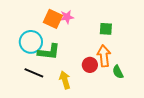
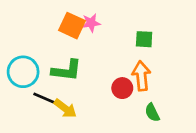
cyan circle: (31, 42) -> (23, 72), moved
green semicircle: (118, 72) -> (152, 113), moved
yellow arrow: (65, 80) -> (65, 108), moved, turned 144

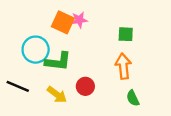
cyan circle: (23, 72) -> (36, 50), moved
red circle: (122, 88) -> (85, 86), moved
black line: (46, 99) -> (18, 86), moved

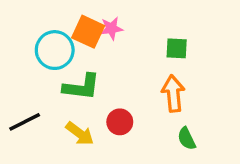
cyan circle: (36, 50) -> (55, 50), moved
black line: (18, 86) -> (25, 122), turned -50

